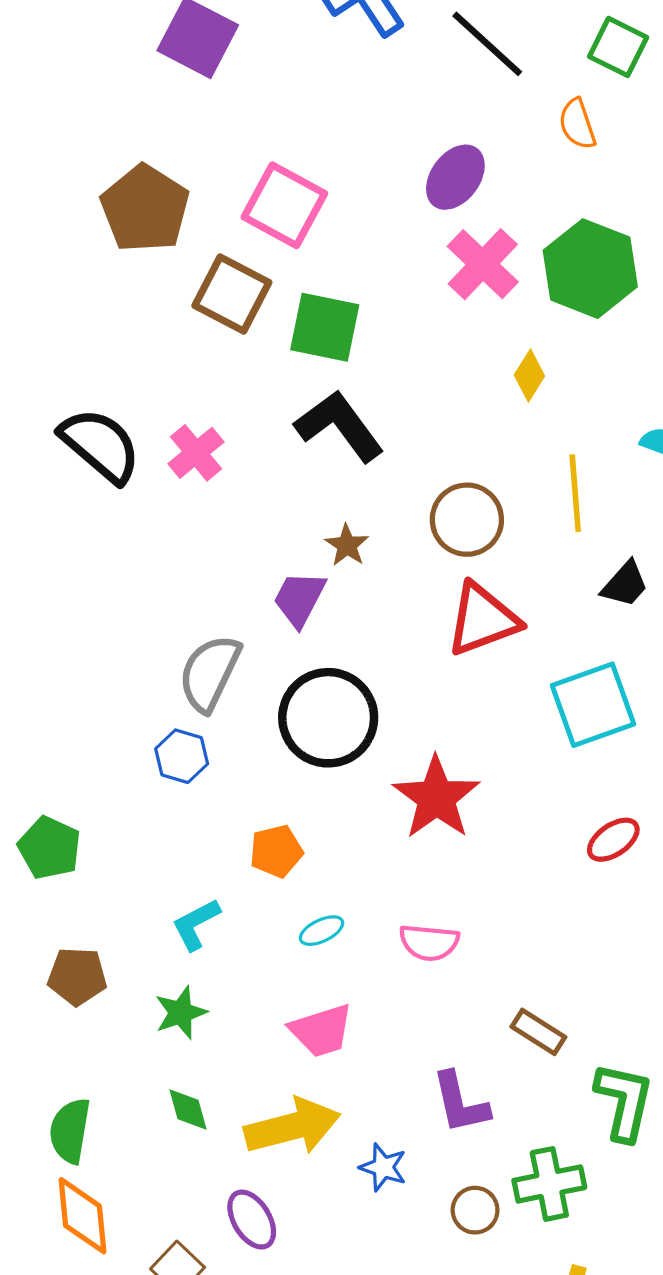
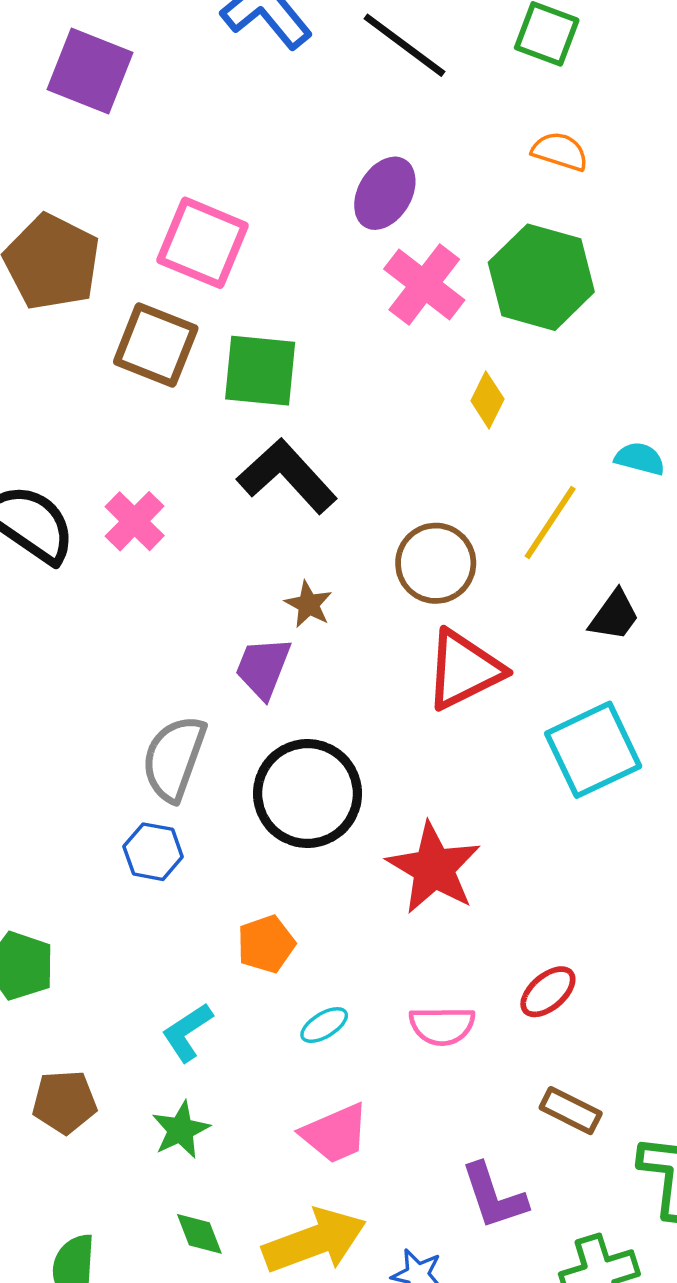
orange semicircle: (577, 124) -> (560, 151), moved, turned 132
yellow line: (575, 493) -> (550, 522), turned 44
red ellipse: (613, 840) -> (548, 992), moved

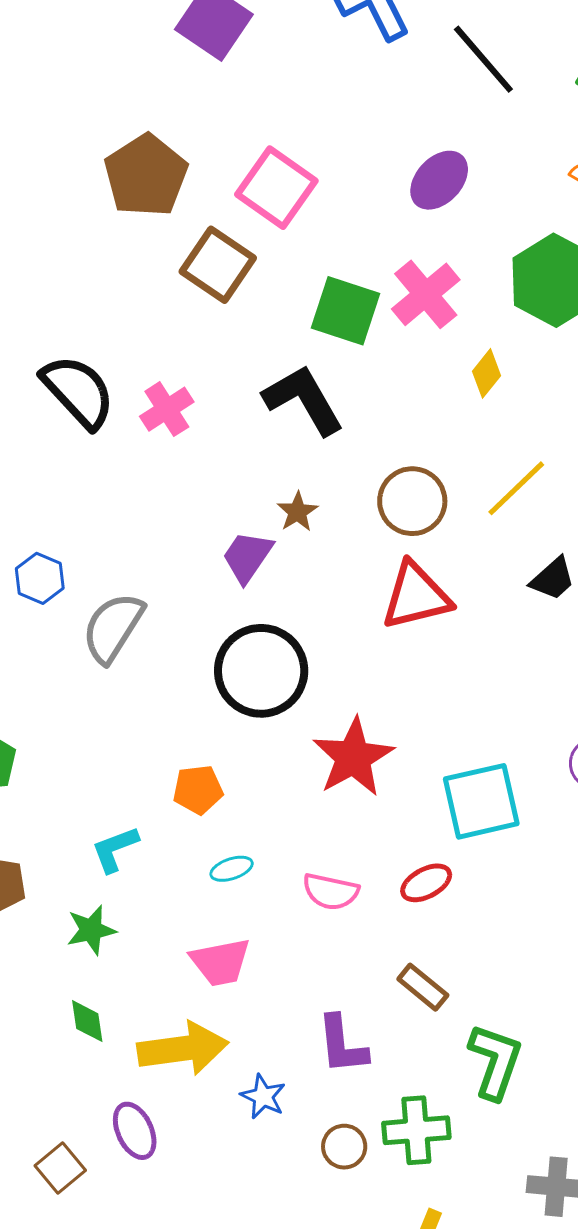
pink cross: (424, 284) -> (426, 294), moved
green square: (260, 371) -> (345, 311), moved
cyan square: (593, 750) -> (481, 801), moved
gray semicircle: (174, 758) -> (113, 628), moved
blue hexagon: (153, 852) -> (40, 578), moved

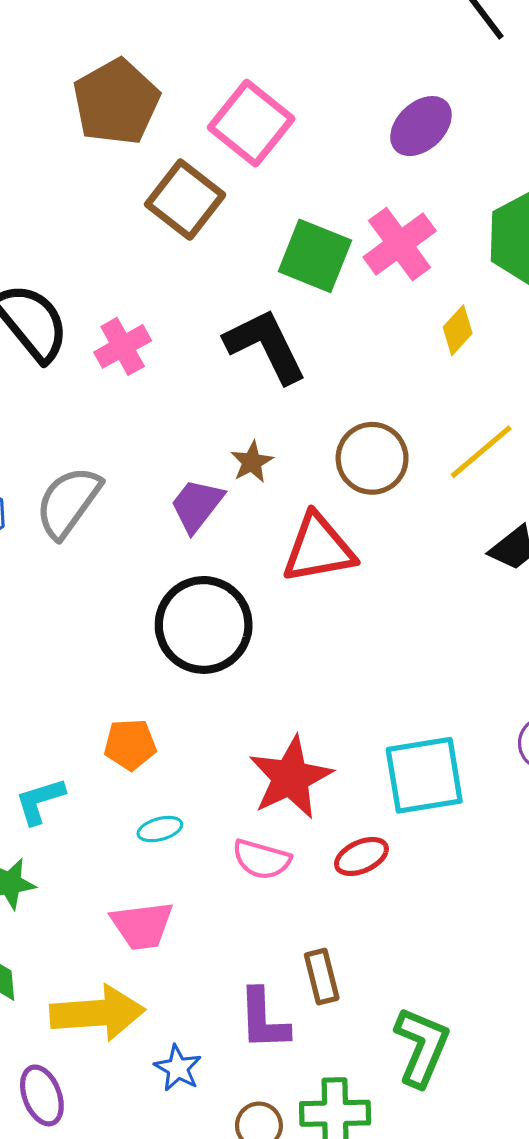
red triangle: (416, 596) -> (318, 549), moved
gray semicircle: (113, 628) -> (68, 502), moved
red star: (353, 757) -> (290, 778), moved
brown rectangle: (423, 987) -> (322, 977), moved, turned 33

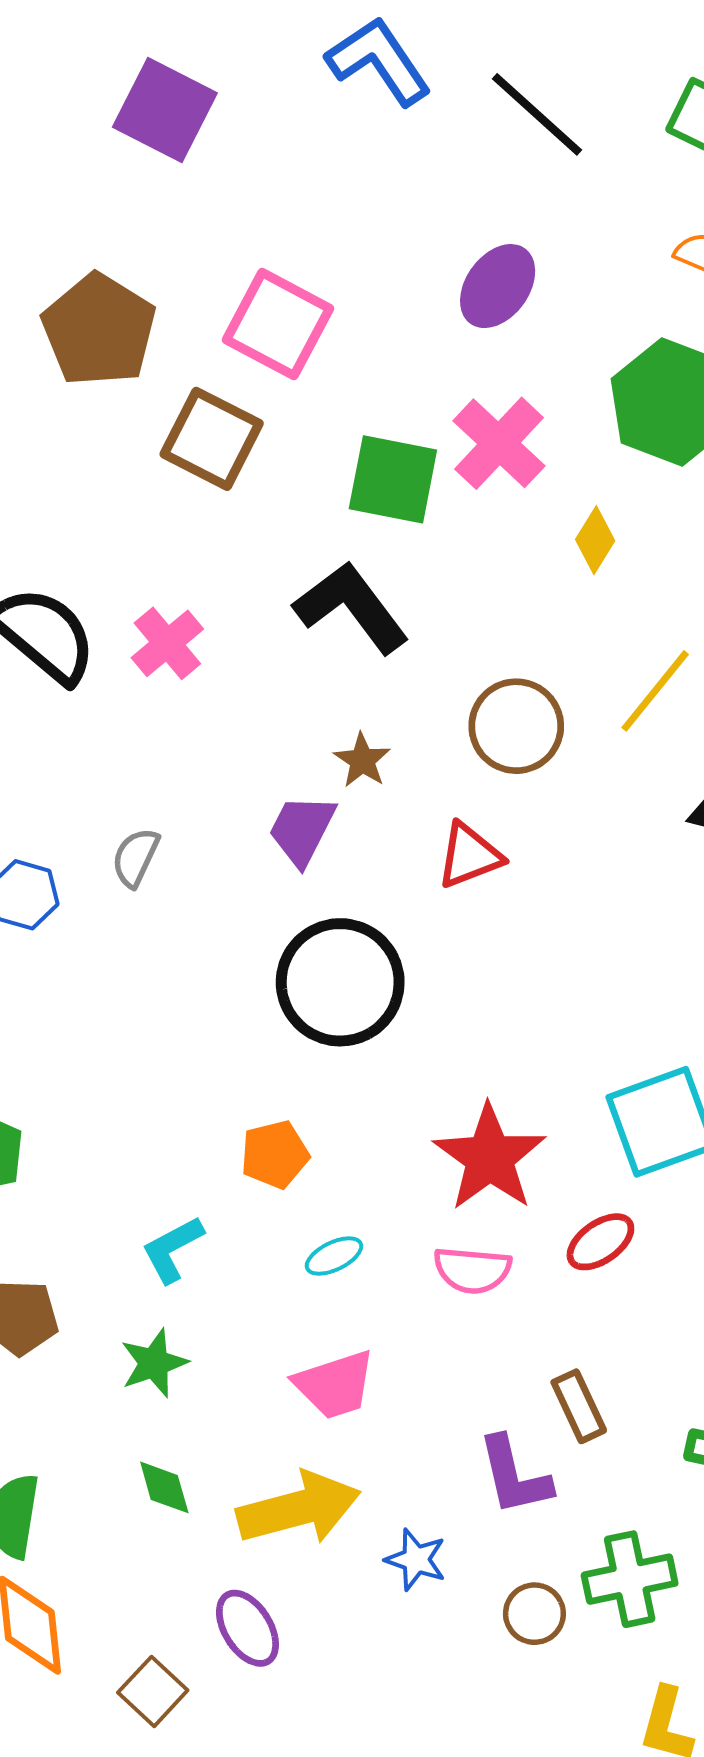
gray semicircle: (68, 502) -> (136, 857), size x0.6
red triangle: (318, 549) -> (469, 856), size x0.7

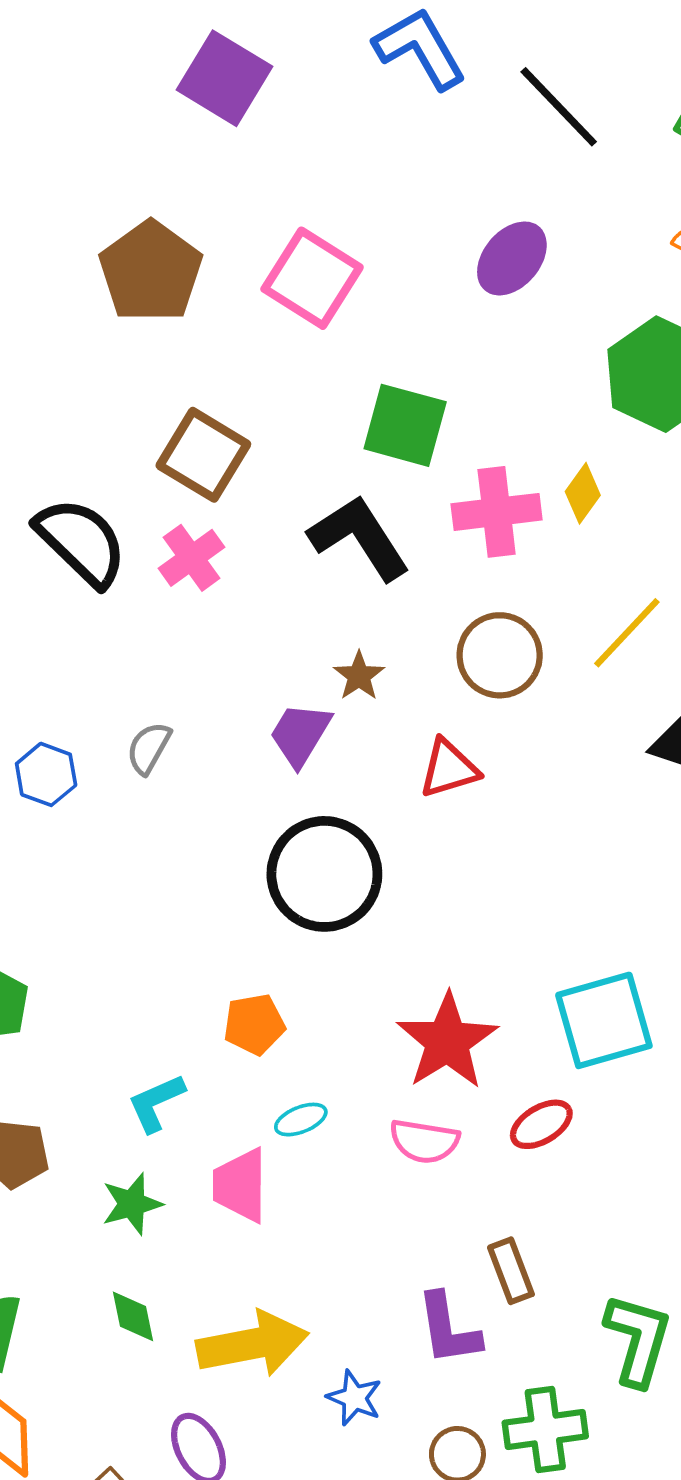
brown square: (212, 439) -> (203, 455), moved
pink cross: (499, 443) -> (497, 512), moved, turned 36
pink trapezoid: (335, 1385) -> (240, 1185), moved, turned 104

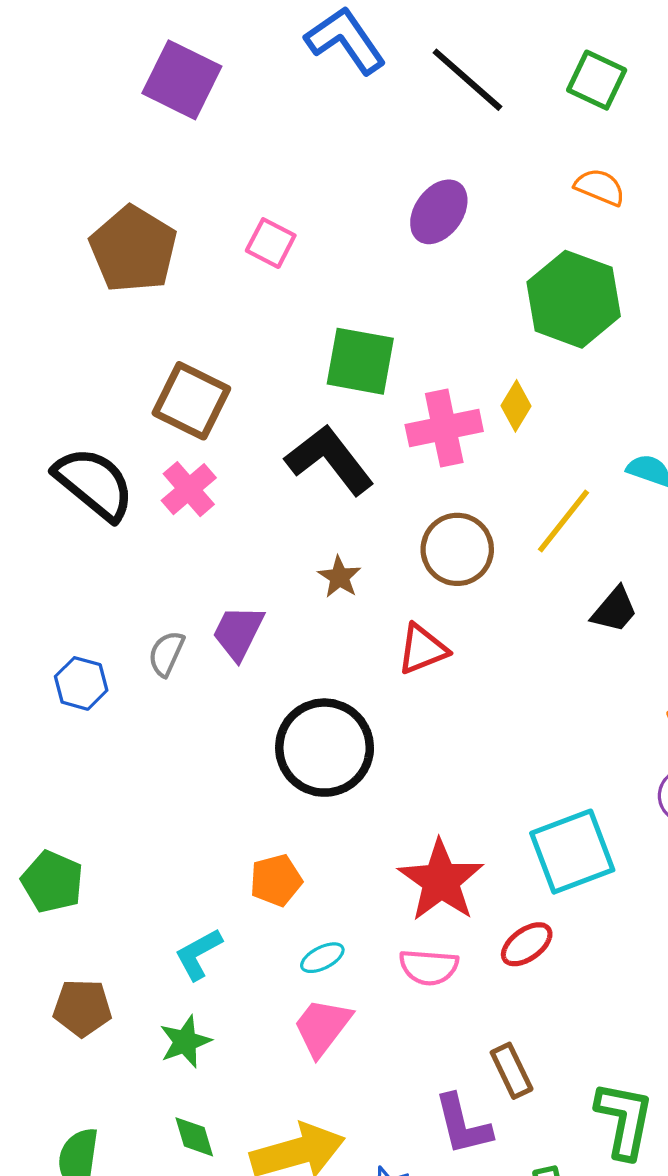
pink square: (312, 278) -> (271, 243), size x0.6
purple trapezoid: (300, 734) -> (238, 633), moved
pink trapezoid: (240, 1185) -> (322, 1027), moved, turned 42

